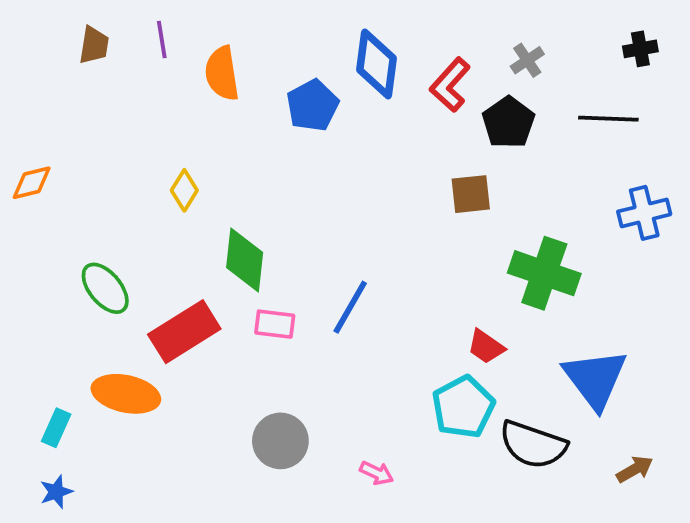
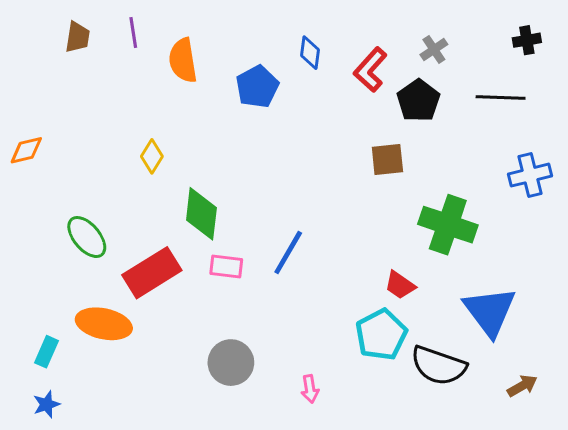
blue diamond: (377, 64) -> (310, 53), size x0.6
pink arrow: (377, 473) -> (310, 389), turned 56

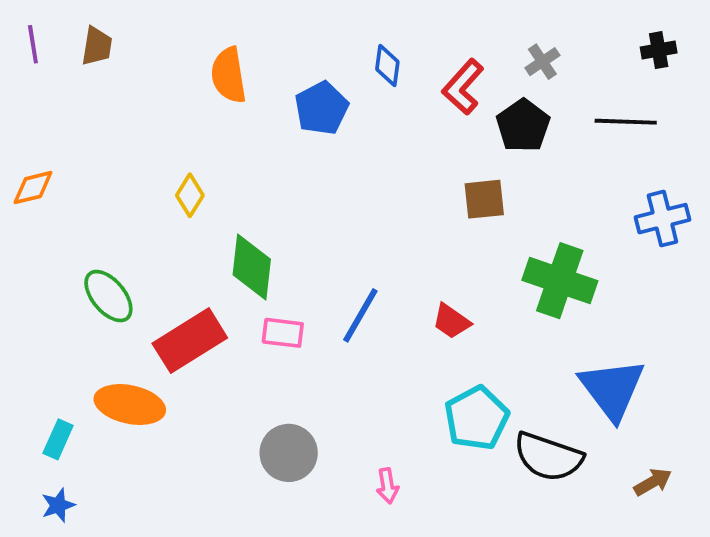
purple line: (133, 32) -> (33, 44), moved
red trapezoid: (400, 285) -> (451, 321), moved

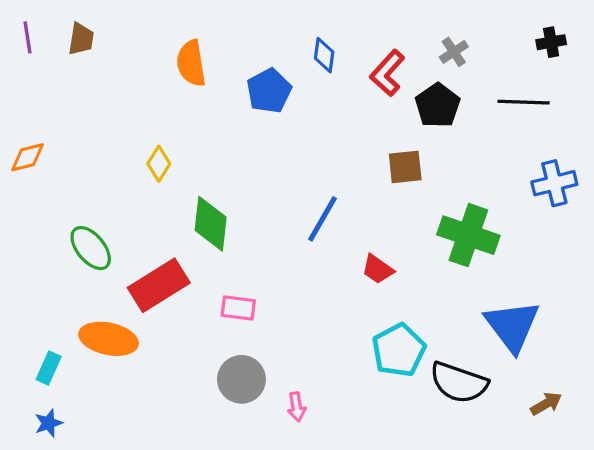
blue line: (360, 315) -> (323, 219), moved
pink rectangle: (283, 333) -> (238, 308), moved
pink arrow: (387, 486) -> (297, 407), moved

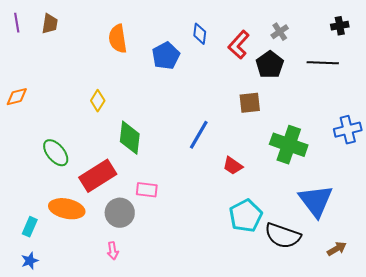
blue cross: (554, 183) -> (348, 130), moved
gray circle: (241, 379) -> (120, 213), moved
pink arrow: (297, 407) -> (113, 251), moved

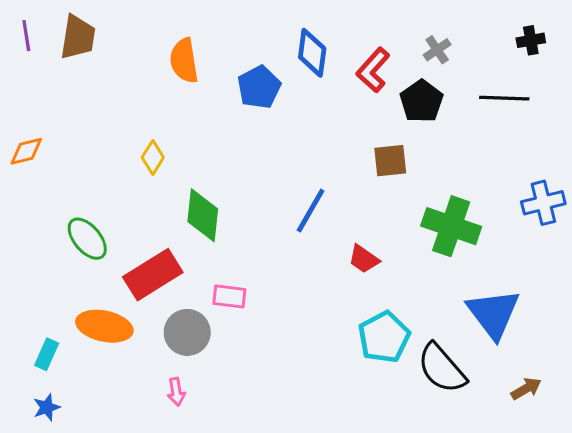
brown trapezoid: (50, 24) -> (78, 37), size x1.4
blue diamond: (200, 34) -> (312, 53), size x1.4
black semicircle: (283, 236) -> (442, 368), turned 30

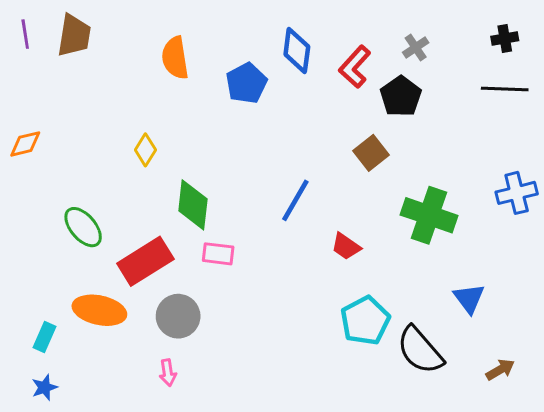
black line: (504, 98) -> (505, 89), moved
brown square: (390, 161) -> (371, 153), turned -32
pink rectangle: (229, 296) -> (218, 254), moved
blue triangle: (493, 314) -> (469, 298), size x0.6

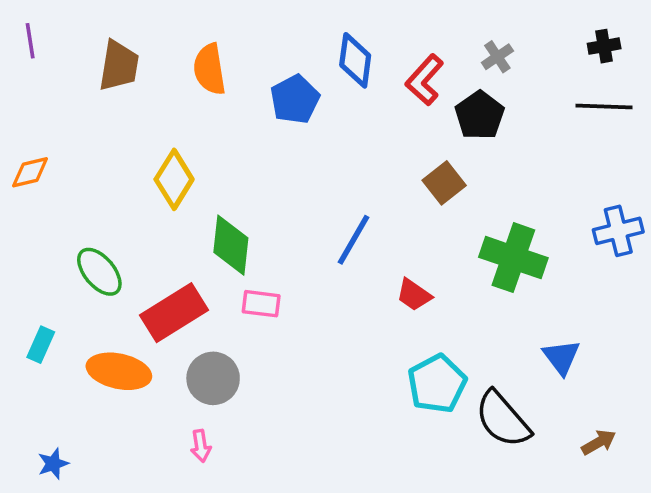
brown trapezoid: (74, 36) -> (119, 66), moved
yellow diamond: (145, 150) -> (174, 179), size x1.5
cyan rectangle: (44, 337) -> (41, 345), moved

